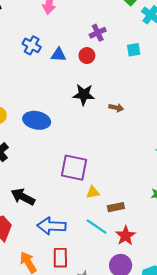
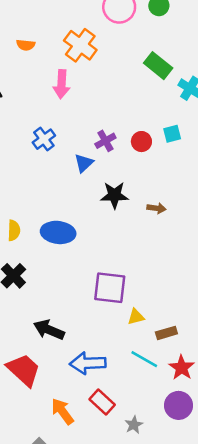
purple cross: (98, 33) -> (105, 141), moved
blue cross: (32, 45) -> (44, 139), turned 30
blue triangle: (59, 55) -> (84, 163), moved, turned -42
red circle: (87, 56) -> (141, 142), moved
red rectangle: (60, 258) -> (102, 402), turned -42

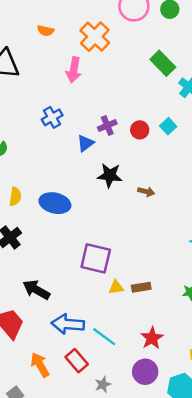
cyan square: (172, 134) -> (168, 126), turned -35
brown rectangle: (166, 333) -> (141, 287), moved
cyan line: (144, 359) -> (104, 337), moved

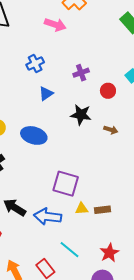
pink arrow: (74, 70) -> (55, 25), turned -85
red circle: (140, 130) -> (108, 91), moved
blue triangle: (85, 143) -> (46, 94), moved
blue arrow: (68, 324) -> (48, 217), moved

